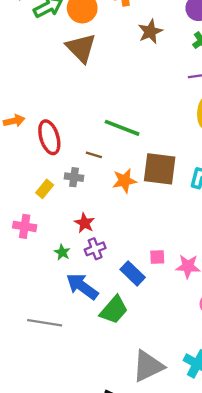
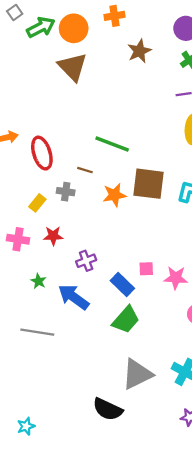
red star: (85, 223) -> (53, 236), moved, turned -30
green star: (62, 252) -> (38, 281), moved
green trapezoid: (114, 310) -> (126, 320), moved

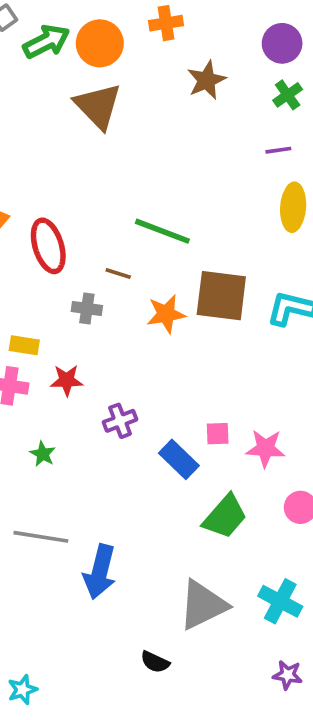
yellow rectangle: (37, 203) -> (24, 345), moved, turned 60
blue arrow: (74, 297) -> (100, 572), moved, turned -112
green trapezoid: (126, 320) -> (225, 517), moved
black semicircle: (108, 409) -> (155, 662), size x0.6

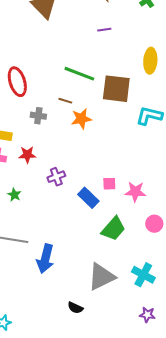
purple line: (278, 150) -> (104, 30), moved
brown line: (118, 274) -> (65, 101), moved
brown square: (221, 296) -> (116, 89), moved

